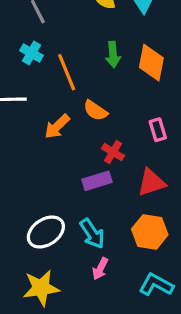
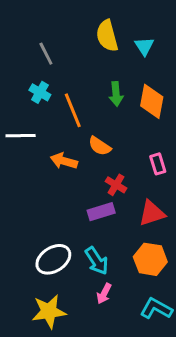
orange arrow: (57, 127) -> (64, 161), turned 60

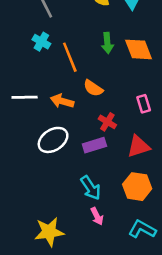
orange diamond: (152, 101) -> (138, 49), turned -32
white line: (21, 136) -> (25, 97), moved
white ellipse: (53, 259) -> (53, 140), moved
pink arrow: (104, 294) -> (97, 216), turned -54

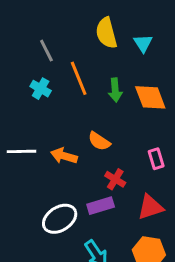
orange line: (70, 57) -> (79, 78), moved
white ellipse: (53, 140) -> (60, 219), moved

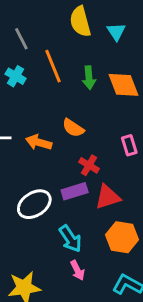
red triangle: (150, 207) -> (108, 197), moved

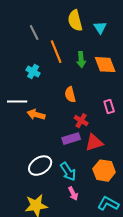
cyan cross: (16, 76) -> (33, 72), moved
orange semicircle: (73, 128) -> (70, 95), turned 42
orange arrow: (39, 142) -> (36, 115), moved
white ellipse: (34, 204) -> (40, 166), moved

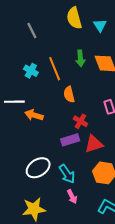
orange line: (56, 52) -> (55, 69), moved

